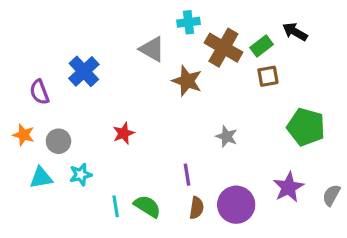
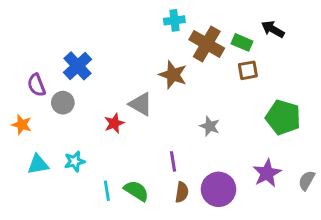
green rectangle: (262, 46) -> (242, 42), turned 60
gray triangle: (152, 49) -> (141, 104), moved
gray circle: (58, 141) -> (63, 103), moved

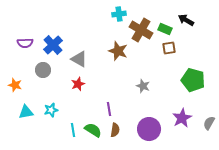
purple semicircle: (36, 85) -> (25, 43), moved, turned -70
gray triangle: (141, 104) -> (79, 59), moved
purple line: (173, 161) -> (109, 109), moved
brown semicircle: (182, 192) -> (115, 130), moved

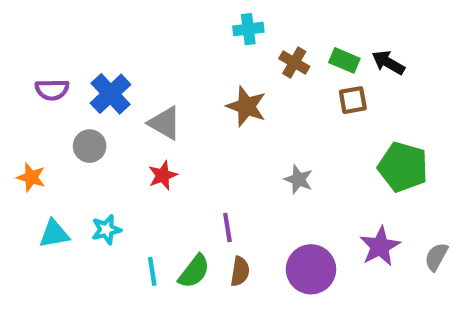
black arrow: (186, 20) -> (388, 63), moved
brown cross: (141, 30) -> (294, 63), size x0.6
green semicircle: (93, 130) -> (194, 271), turned 96

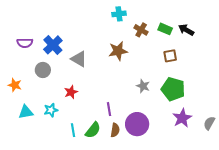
brown square: (353, 100) -> (170, 56), moved
brown star: (246, 106) -> (118, 51), turned -30
green pentagon: (403, 167) -> (173, 89), moved
red star: (163, 175) -> (71, 92), moved
purple circle: (311, 269) -> (137, 124), moved

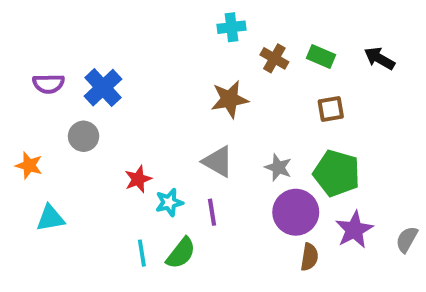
black arrow: (186, 30) -> (379, 58), moved
gray triangle: (79, 59) -> (218, 162), moved
cyan star: (51, 110) -> (169, 202), moved
purple circle: (137, 124) -> (296, 212), moved
brown semicircle: (115, 130) -> (309, 257), moved

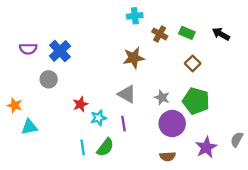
brown square: (331, 109) -> (193, 63), turned -35
orange star: (29, 165) -> (15, 105), moved
purple star: (354, 230) -> (206, 147), moved
brown semicircle: (309, 257) -> (168, 156), moved, turned 77

